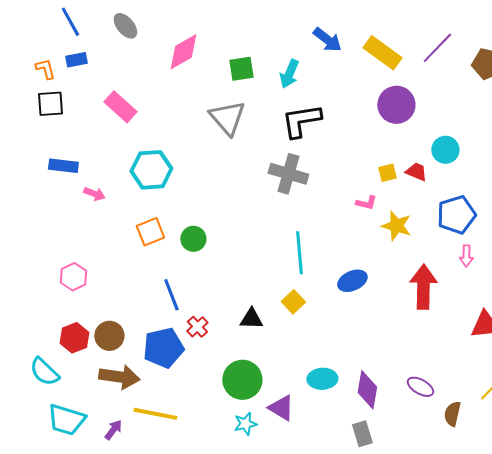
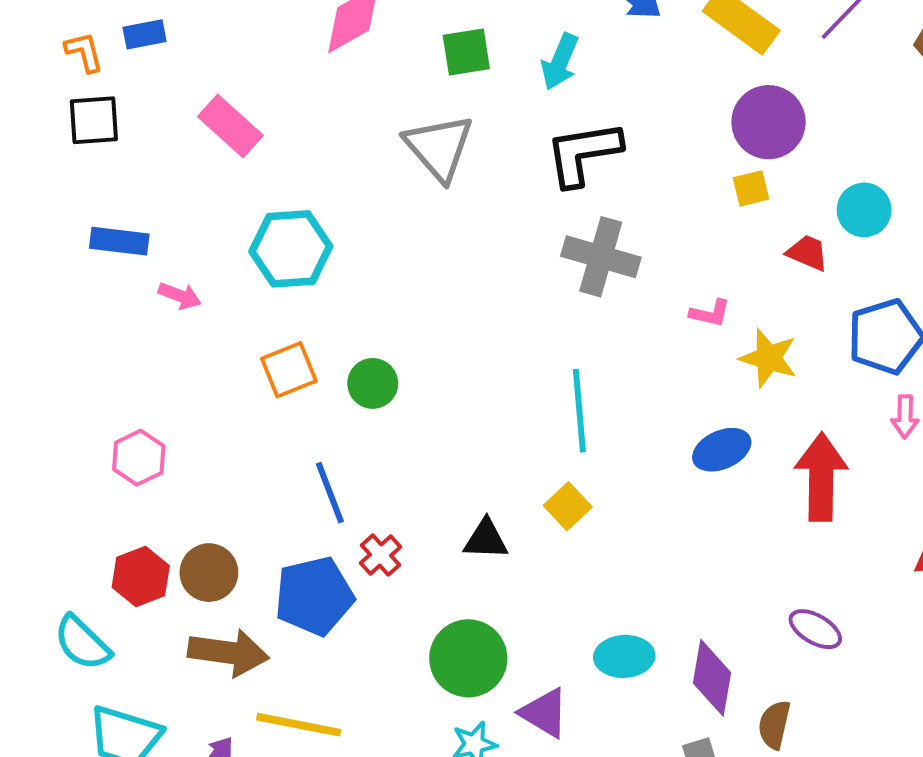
yellow square: (387, 173) -> (751, 188), moved
gray cross: (288, 174) -> (601, 257), moved
blue ellipse: (352, 281) -> (722, 450), moved
purple ellipse: (420, 387) -> (815, 629), moved
brown semicircle: (452, 414) -> (774, 725), moved

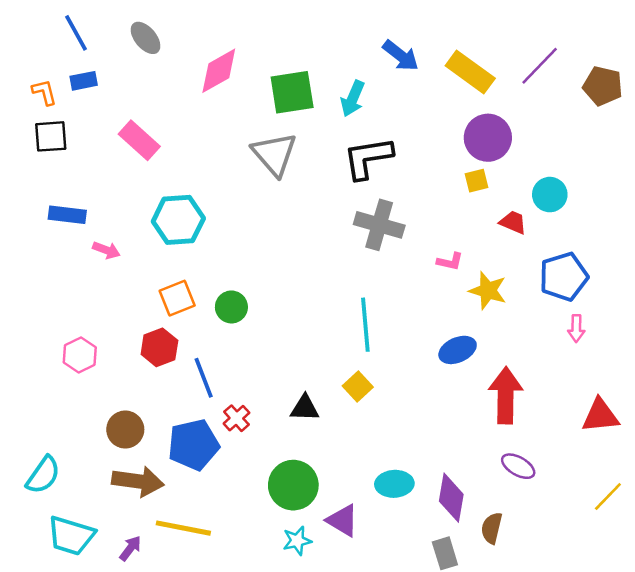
green square: (466, 52) -> (292, 92), size x1.4
red arrow: (821, 477) -> (506, 395), moved
red hexagon: (141, 576) -> (159, 347), moved
cyan semicircle: (82, 643) -> (43, 475), turned -99

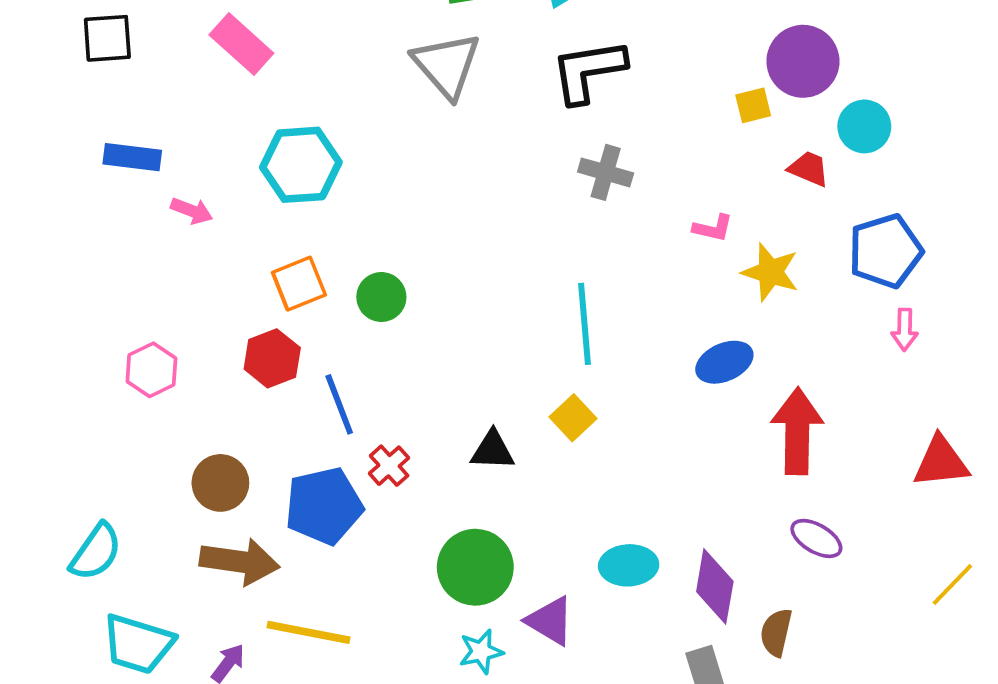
purple circle: (488, 138) -> (803, 61), moved
gray cross: (379, 225) -> (606, 172), size x0.7

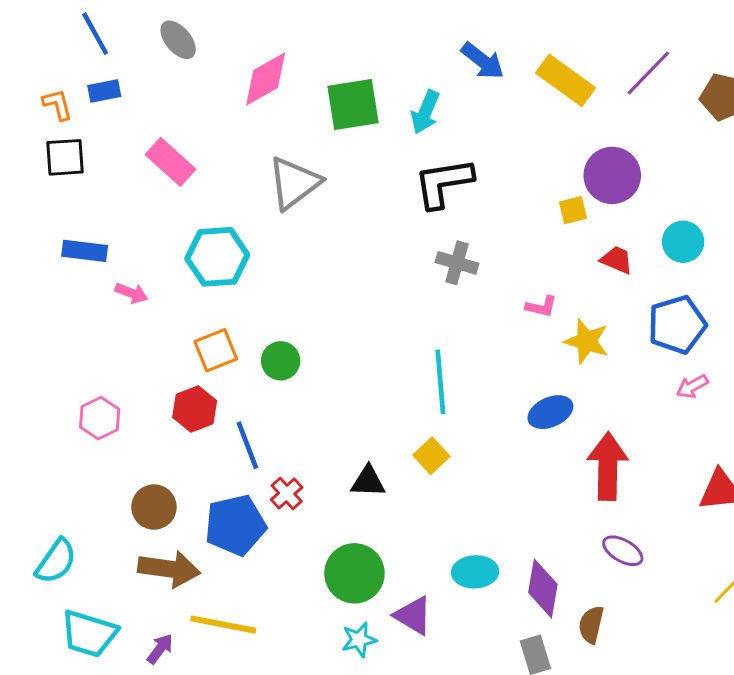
gray triangle: (447, 65) -> (294, 183), moved, turned 34
cyan circle: (864, 126) -> (683, 242), moved
pink arrow: (905, 330) -> (692, 386), turned 60

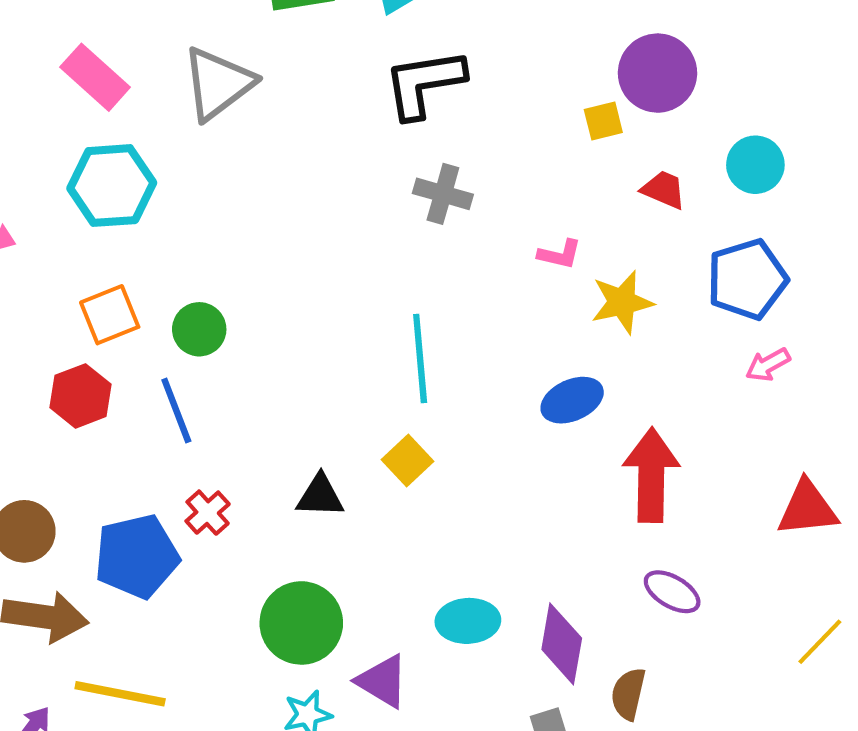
pink rectangle: (171, 162) -> (95, 77), moved
yellow star: (587, 341) -> (622, 302), turned -30
blue line: (247, 445) -> (176, 411), moved

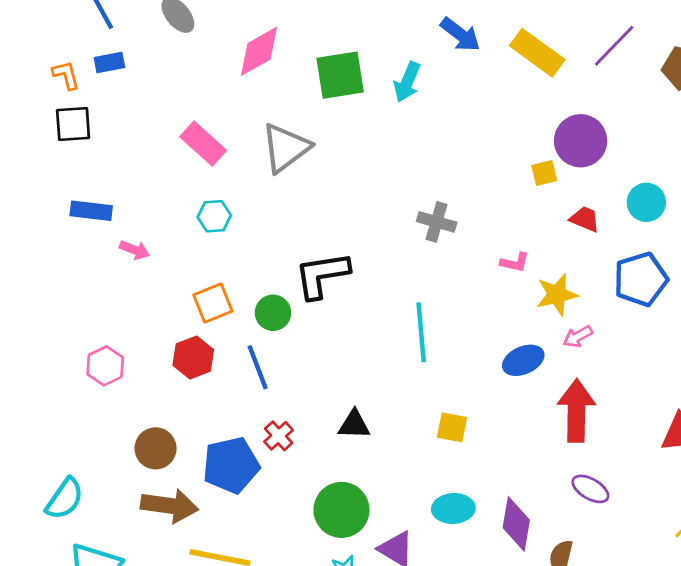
black L-shape: (424, 83) -> (322, 275), moved
cyan hexagon: (112, 186) -> (214, 216), size x0.6
pink arrow: (768, 365) -> (578, 337), moved
yellow square: (408, 461) -> (452, 427), moved, turned -36

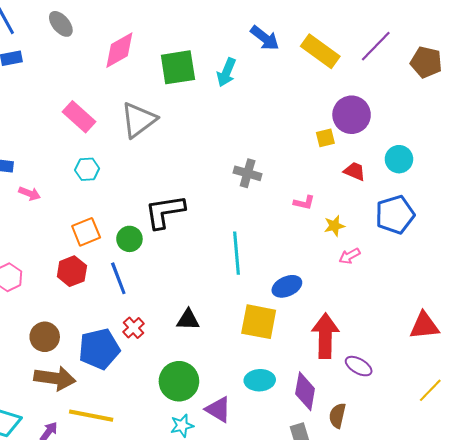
yellow star: (557, 295) -> (334, 226), size x0.7
blue ellipse: (523, 360) -> (287, 286), moved
red arrow: (576, 411) -> (325, 336), moved
yellow square: (452, 427) -> (259, 322), size x1.6

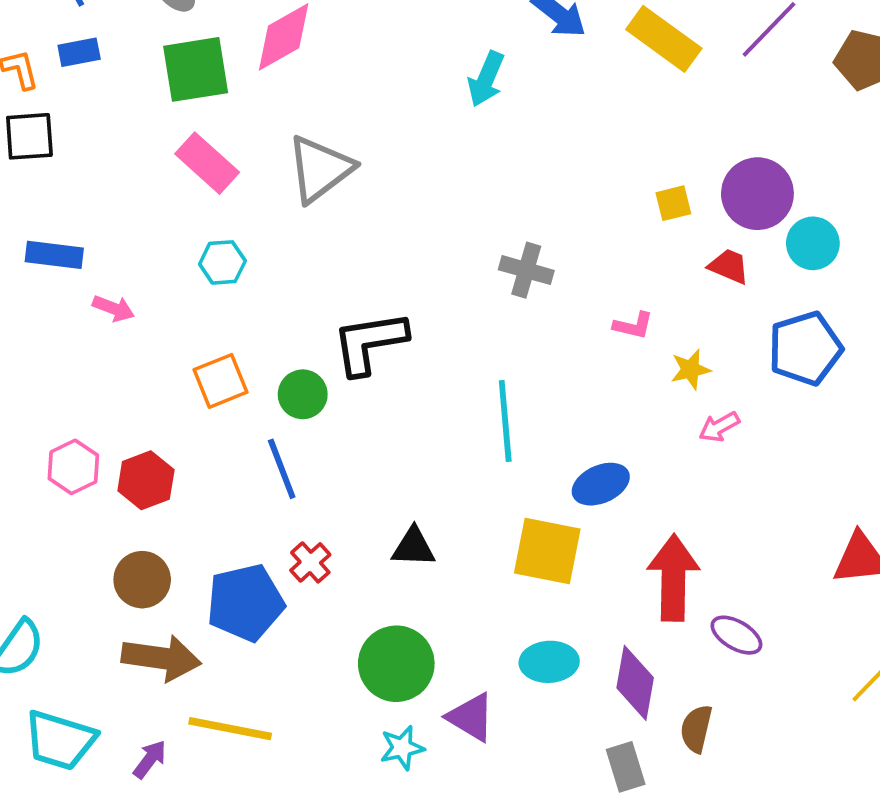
green square: (178, 67) -> (196, 69), moved
purple circle: (352, 115) -> (757, 194), moved
red hexagon: (72, 271) -> (146, 480), moved

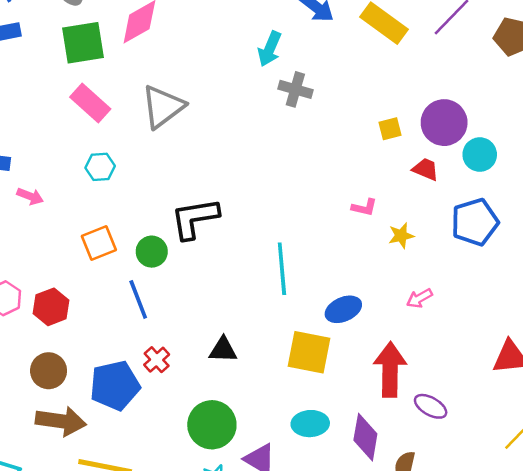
gray cross: (526, 270) -> (295, 89), moved
pink arrow: (719, 427) -> (420, 298), moved

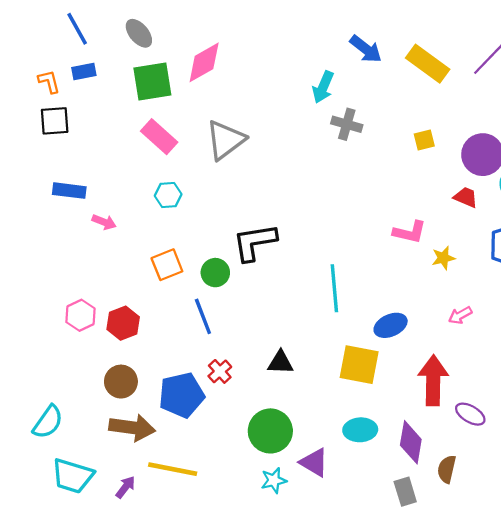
yellow square: (390, 129) -> (424, 140), moved
pink L-shape: (364, 207) -> (410, 232), size x1.4

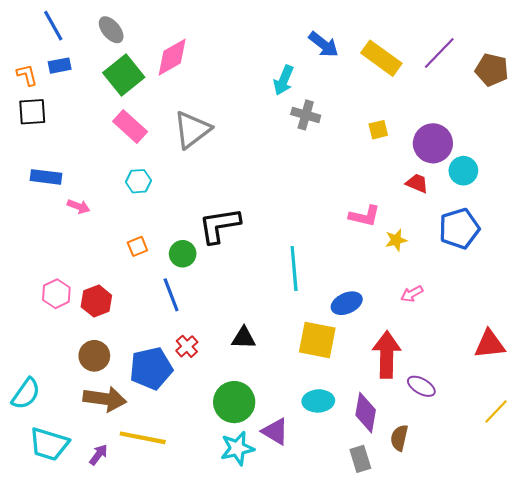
green square: (152, 82) -> (124, 75), turned -30
orange square: (167, 265) -> (137, 246), size x0.7
cyan star: (274, 480) -> (237, 448), size x1.4

